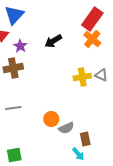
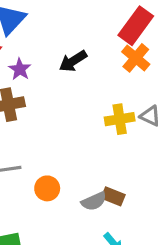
orange circle: (51, 119) -> (47, 188), moved
brown rectangle: (85, 139) -> (113, 196), moved, turned -56

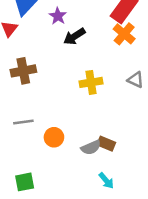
purple star: (20, 69) -> (58, 16), moved
yellow cross: (120, 119) -> (91, 82), moved

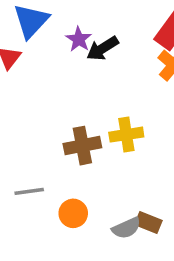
black arrow: (74, 36) -> (103, 48), moved
brown cross: (23, 71) -> (82, 146), moved

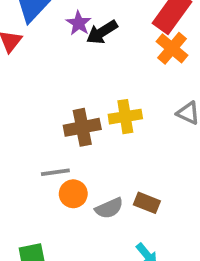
gray line: (29, 191) -> (55, 172), moved
gray semicircle: (126, 228) -> (109, 208), moved

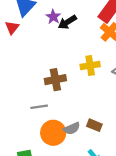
yellow cross: (125, 117) -> (90, 66), moved
orange circle: (73, 194) -> (53, 133), moved, size x1.5

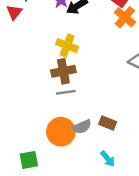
yellow cross: (90, 66) -> (67, 45), moved, turned 30
gray line: (39, 107) -> (66, 92), moved

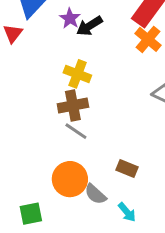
gray line: (66, 92) -> (76, 131), turned 42
gray semicircle: (82, 127) -> (95, 194), moved, turned 66

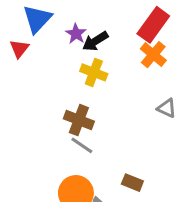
yellow cross: (77, 74) -> (94, 72), moved
brown cross: (73, 106) -> (79, 120), turned 32

